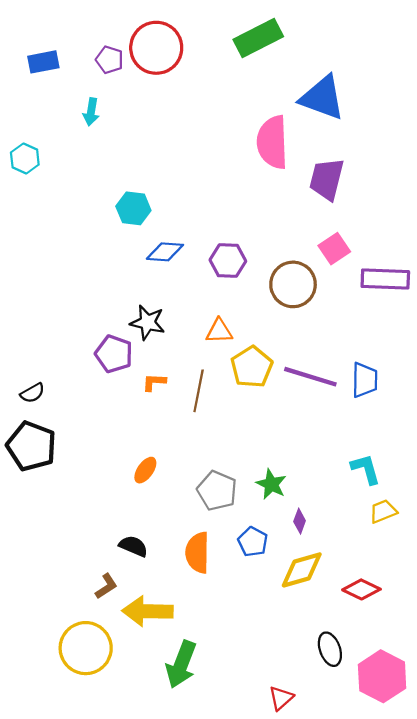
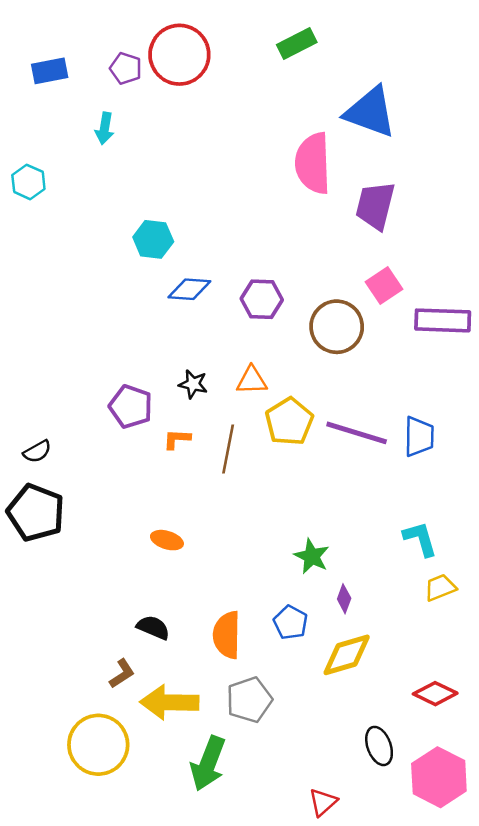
green rectangle: (258, 38) -> (297, 43), size x0.7
black star: (148, 322) -> (193, 384), moved, size x0.7
orange ellipse: (145, 470) -> (167, 540), turned 72
gray pentagon: (217, 491) -> (249, 700), moved, turned 30
red diamond: (361, 589) -> (435, 694), moved

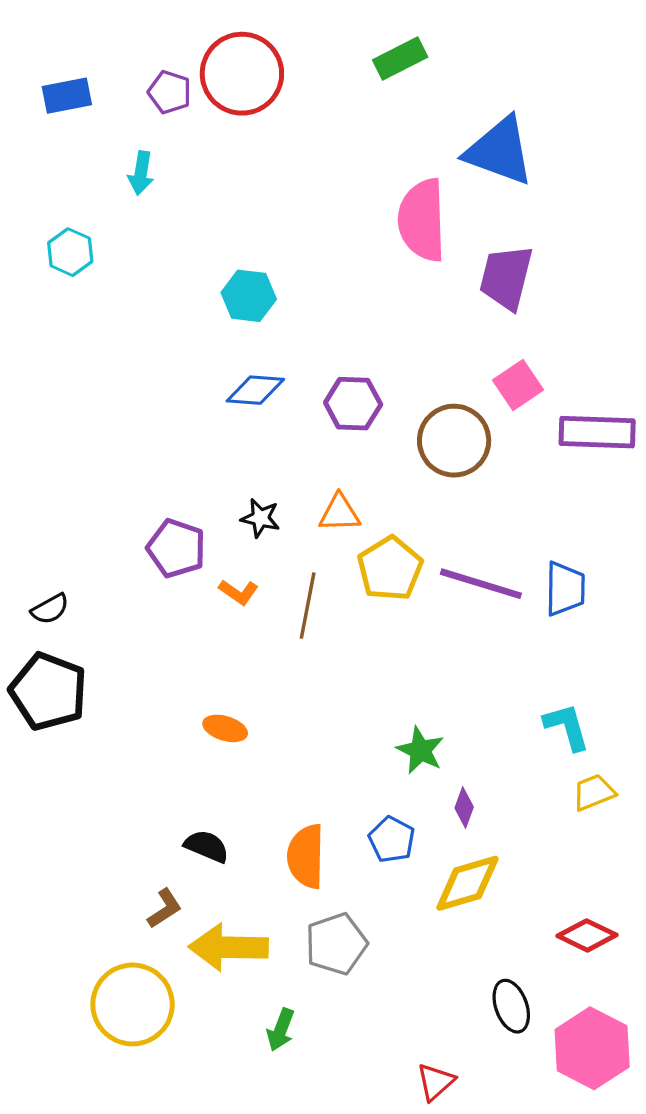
cyan hexagon: (28, 182) -> (70, 252), moved
cyan hexagon: (153, 239) -> (249, 296), moved
orange L-shape: (177, 439) -> (239, 592), turned -148
green arrow: (208, 763) -> (281, 1030), size x0.6

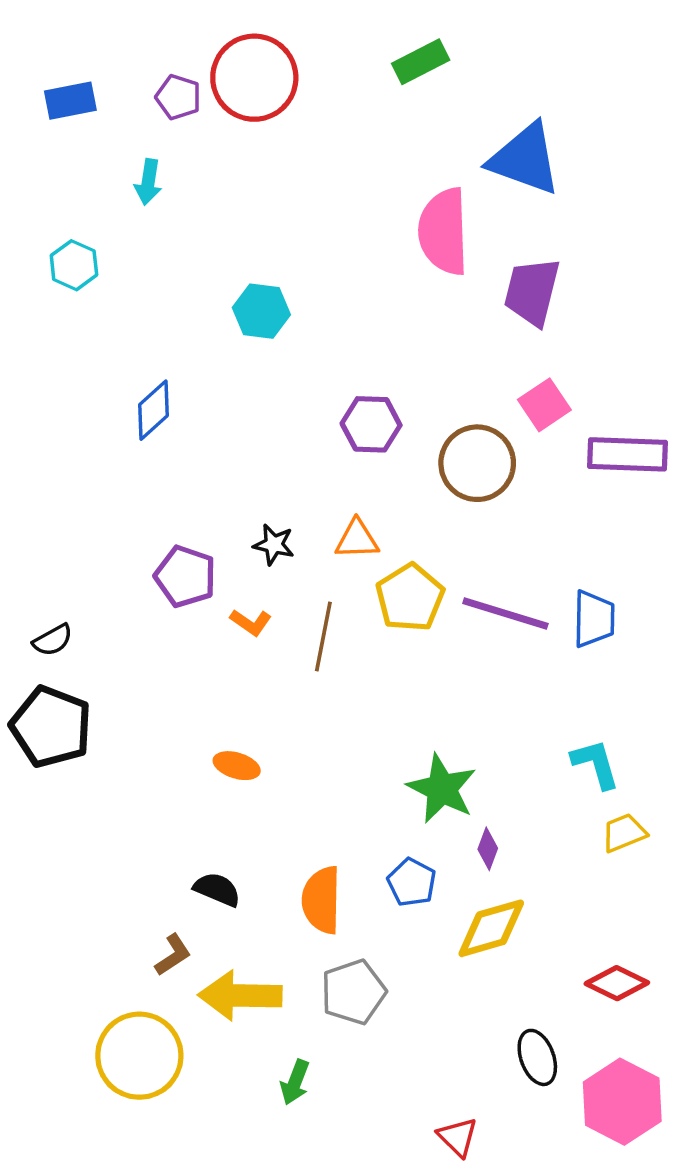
blue diamond: (255, 390) -> (154, 410), moved, turned -46
green star: (420, 750) -> (442, 789), size x1.4
red triangle: (436, 1082) -> (458, 1137), turned -33

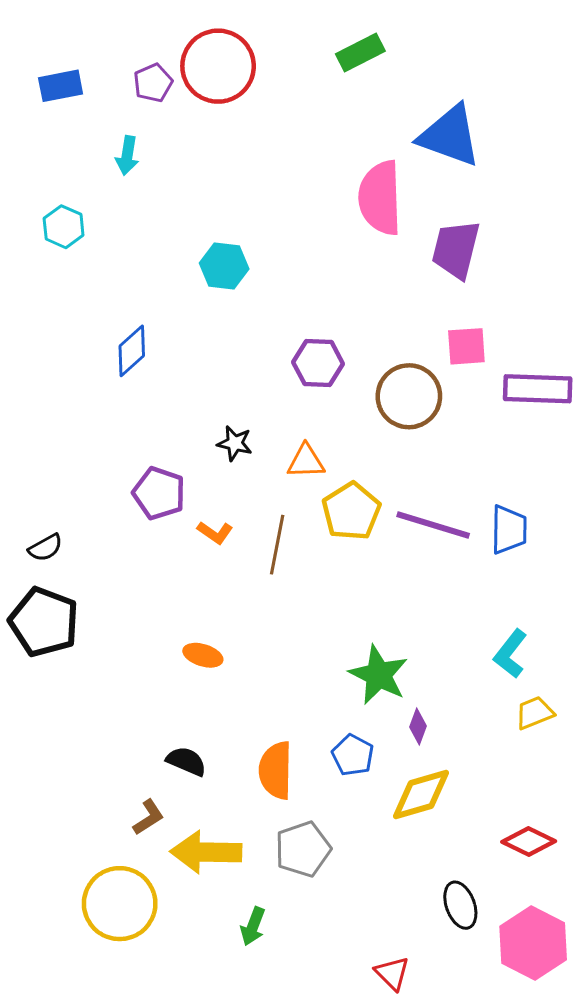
purple pentagon: (178, 97) -> (153, 83), turned 30
pink square: (544, 405) -> (466, 346), turned 30
black star: (274, 545) -> (235, 443), moved
cyan L-shape: (596, 764) -> (510, 654), turned -126

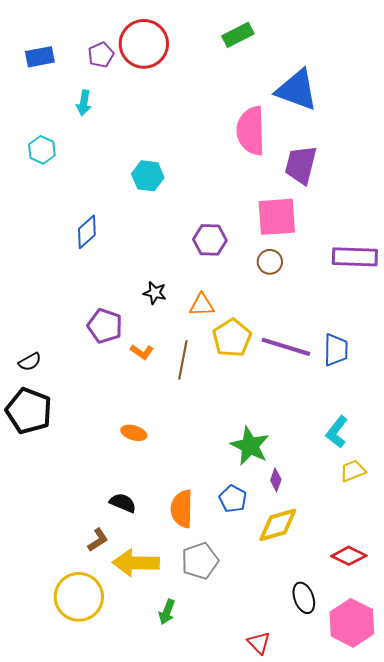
pink square: (466, 346) -> (277, 217), moved, size x1.5
brown circle: (409, 396) -> (270, 262), size x0.6

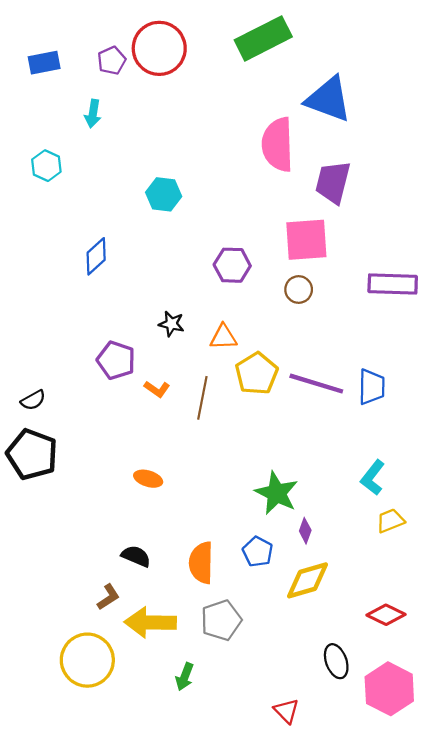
green rectangle: (238, 35) -> (263, 38), size x1.6

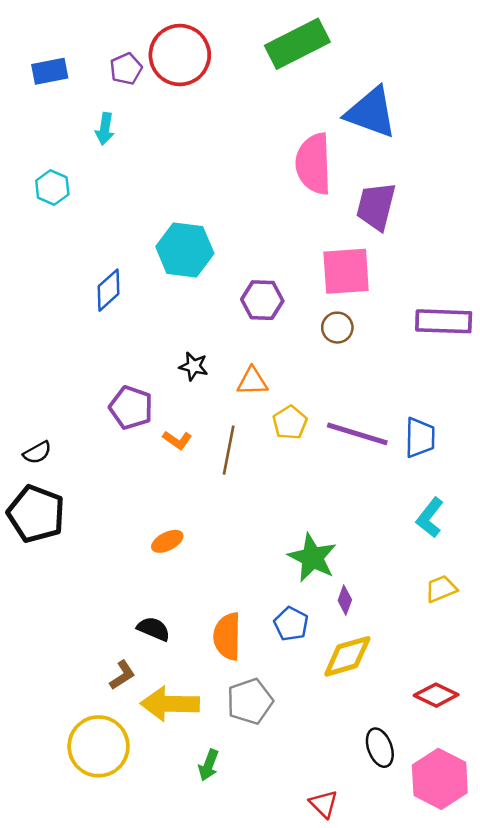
cyan hexagon: (164, 194) -> (185, 250), moved, size x1.4
yellow pentagon: (257, 374) -> (290, 423), size x0.7
cyan L-shape: (373, 478) -> (430, 518), moved
orange ellipse: (148, 479) -> (167, 541), turned -44

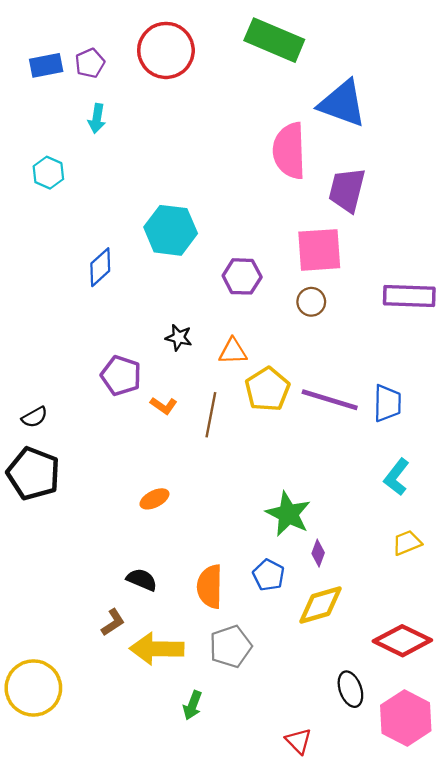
green rectangle: (297, 44) -> (274, 40), turned 50
purple pentagon: (126, 69) -> (90, 63), moved
yellow pentagon: (290, 423) -> (267, 389), size x1.4
red diamond: (436, 695) -> (402, 641), size x1.4
yellow circle: (99, 746) -> (33, 688), moved

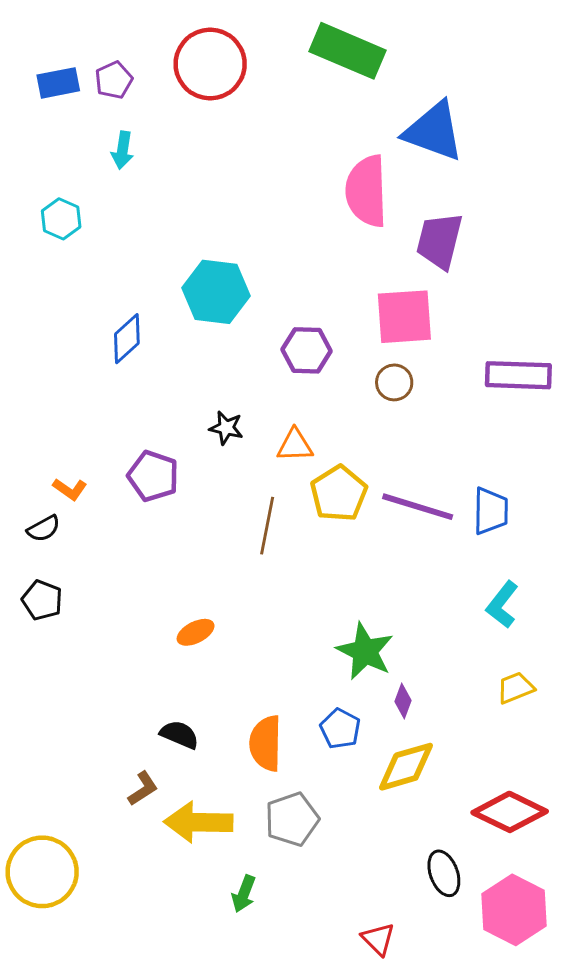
orange L-shape: (164, 406) -> (70, 489), moved
black pentagon: (33, 474) -> (42, 600), size x0.6

